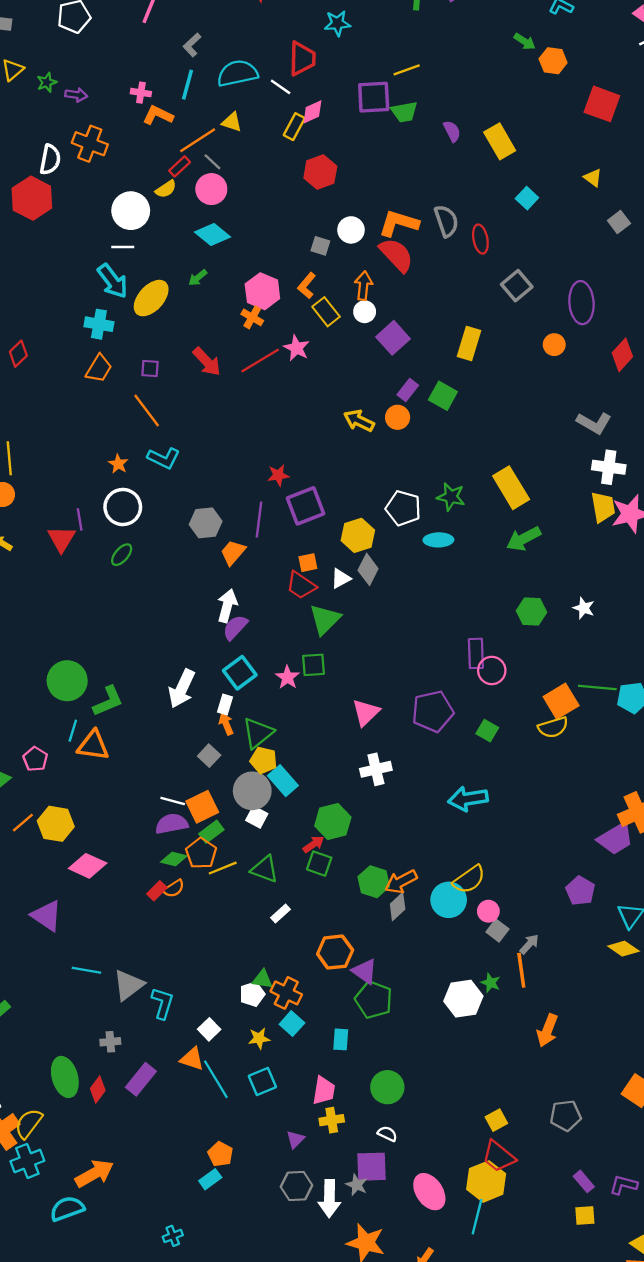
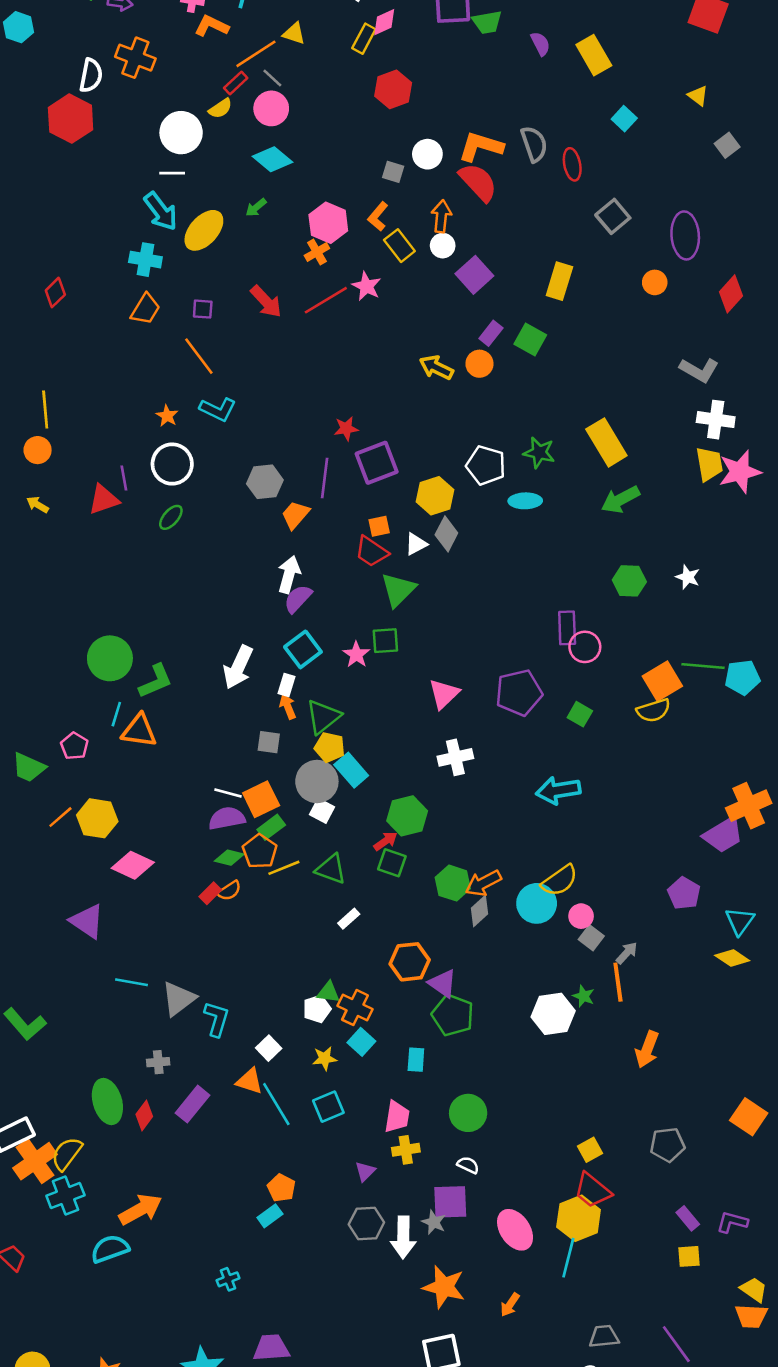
orange cross: (252, 317) -> (317, 252), turned 30
red triangle: (61, 539) -> (104, 500), turned 40
gray square: (209, 756) -> (269, 742), turned -35

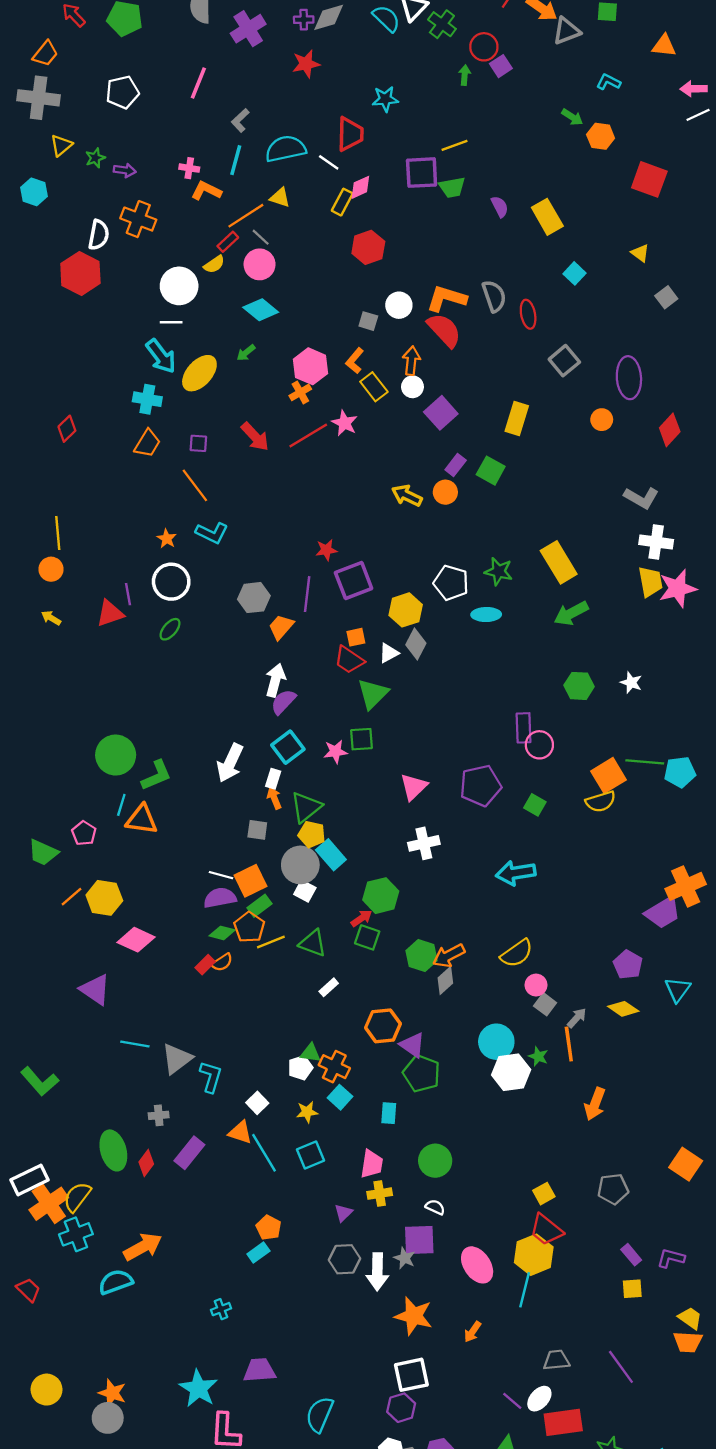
pink star: (356, 655) -> (335, 752), turned 30
cyan circle: (537, 903) -> (496, 1042), moved
yellow diamond: (732, 958) -> (623, 1009), moved

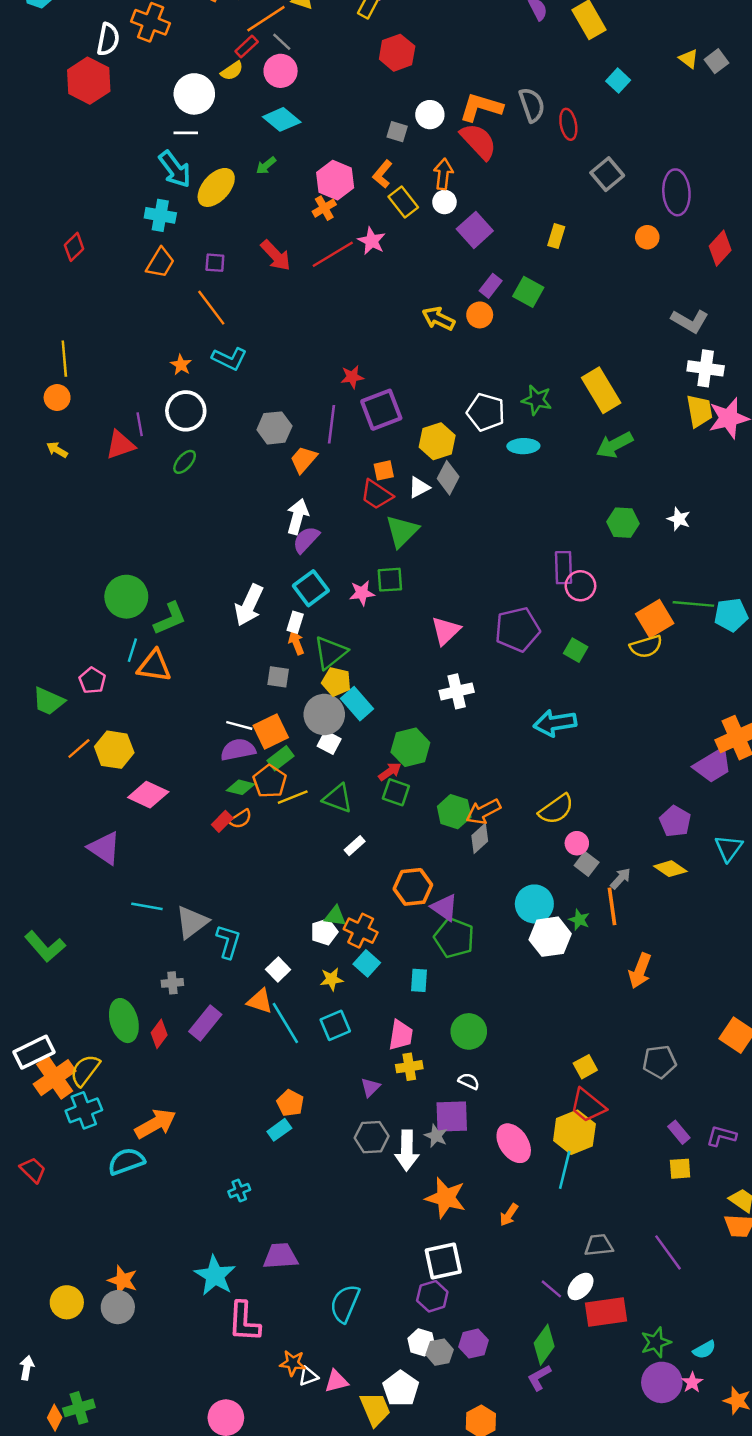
gray square: (666, 297) -> (716, 61), moved
yellow rectangle: (517, 418) -> (556, 236), size x0.7
yellow circle: (46, 1390) -> (67, 1302), moved

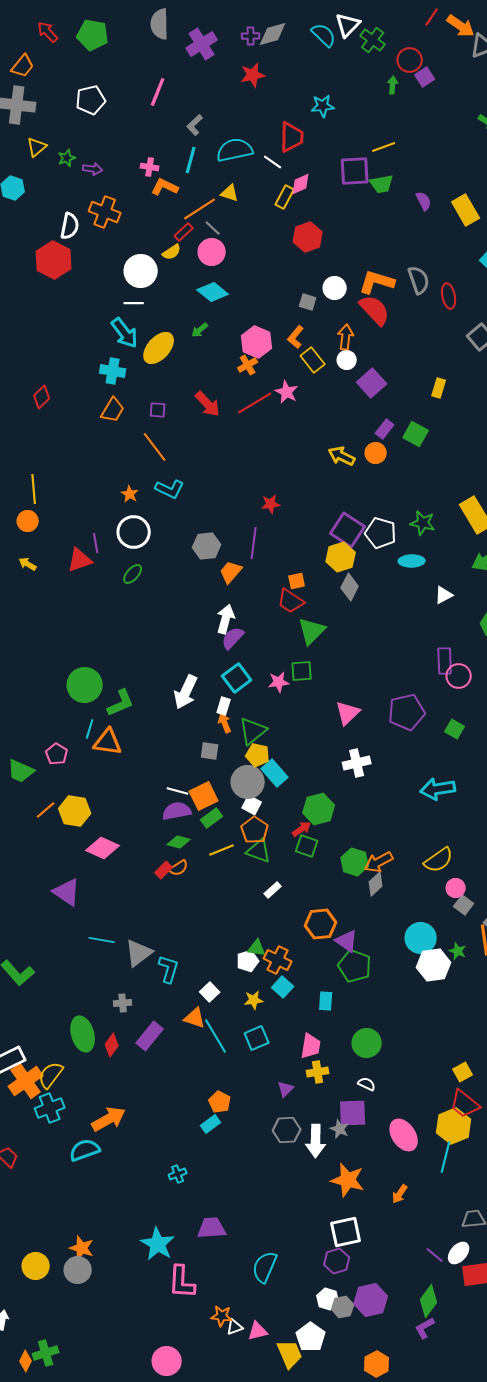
purple square: (381, 410) -> (348, 530), moved, turned -36
white triangle: (419, 487) -> (444, 595), moved
orange pentagon: (270, 781) -> (255, 830), moved
purple hexagon: (474, 1344) -> (371, 1300), size x1.4

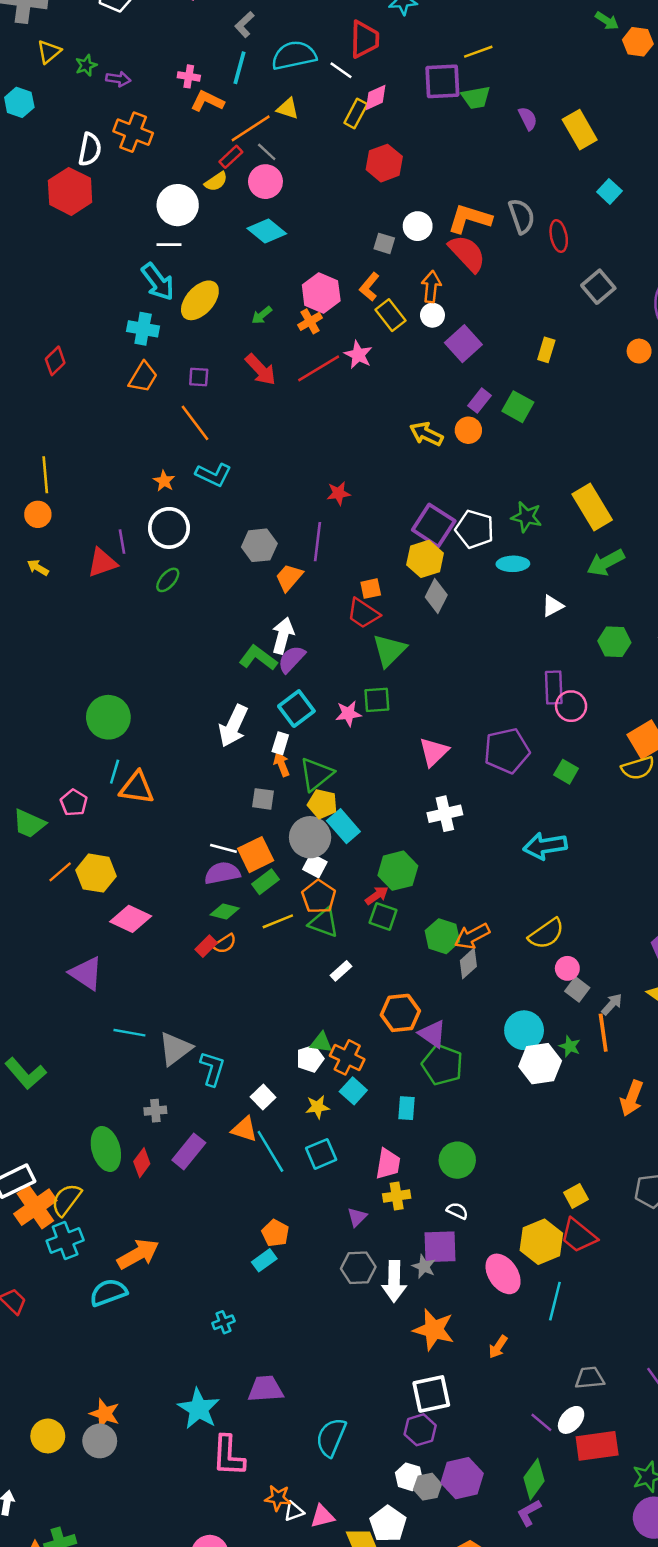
green arrow: (200, 330) -> (262, 315), moved
green L-shape: (121, 703) -> (258, 658), moved, turned -120
yellow hexagon: (454, 1126) -> (541, 1242), moved

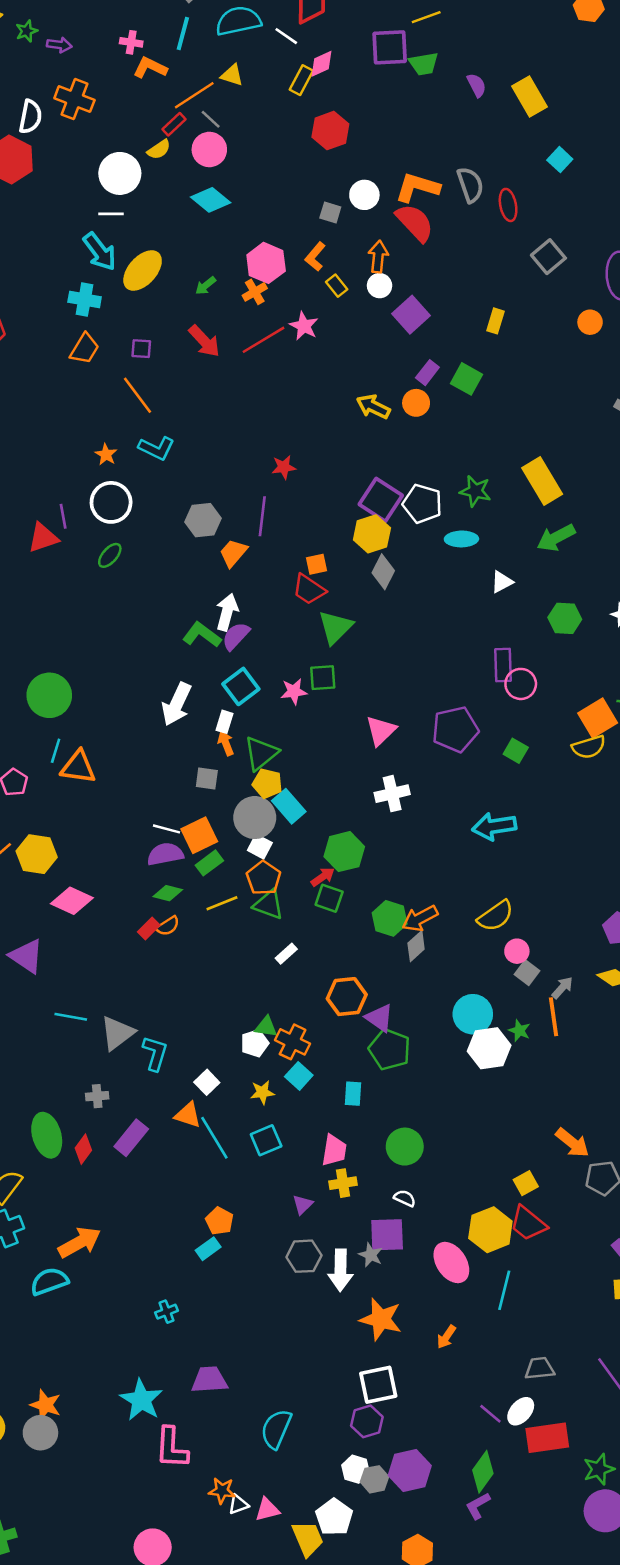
yellow rectangle: (390, 315) -> (337, 286), size x0.7
orange arrow: (632, 1098) -> (572, 1143), moved, turned -72

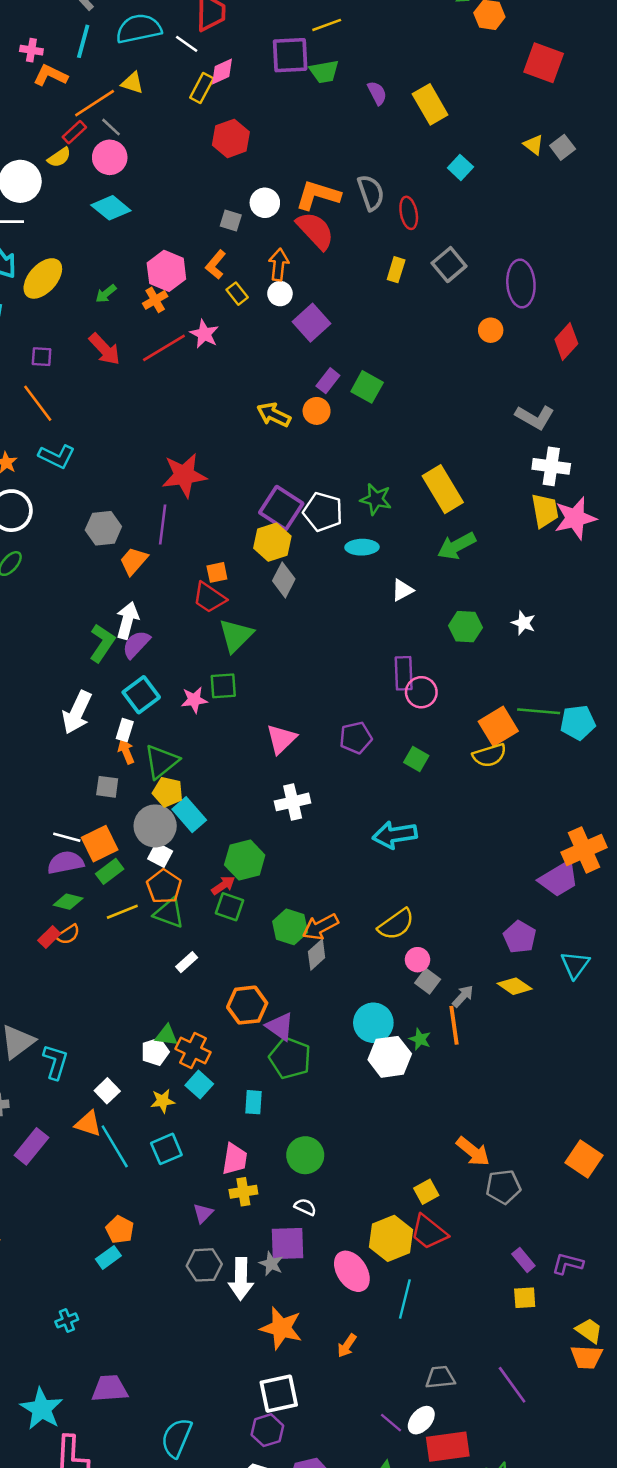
yellow rectangle: (495, 321) -> (396, 270), moved
red star: (284, 467) -> (184, 475), size x1.8
green L-shape: (202, 635) -> (102, 643), turned 87
purple pentagon: (455, 729) -> (356, 738), size x0.7

